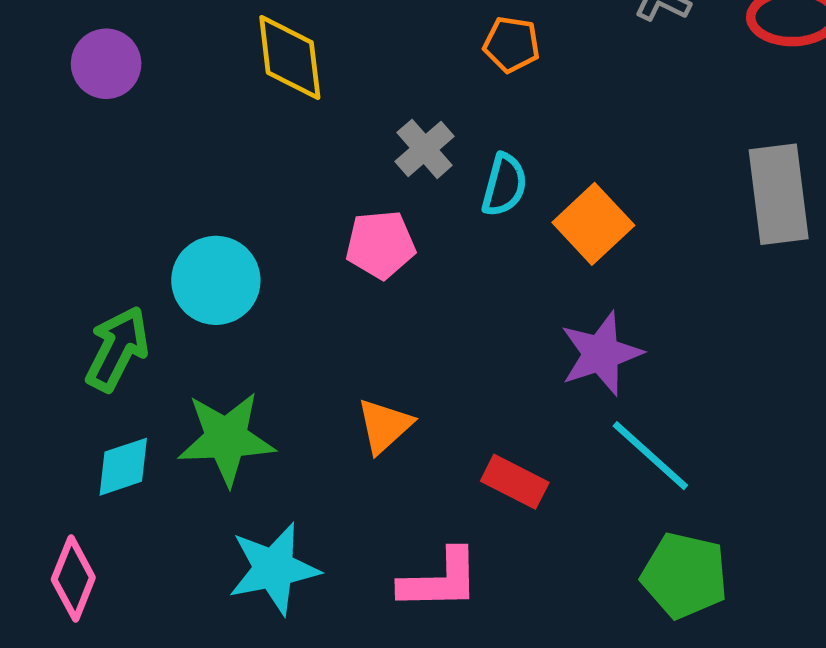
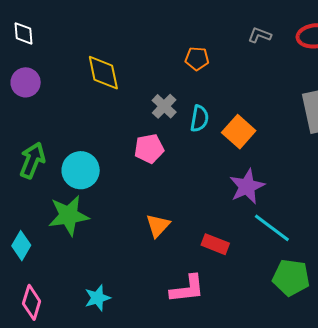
green arrow: (117, 349) -> (32, 160), moved
green star: (226, 439) -> (69, 215), moved
cyan diamond: (123, 467) -> (21, 246), moved, turned -36
cyan star: (274, 569) -> (97, 298), moved, size x0.7

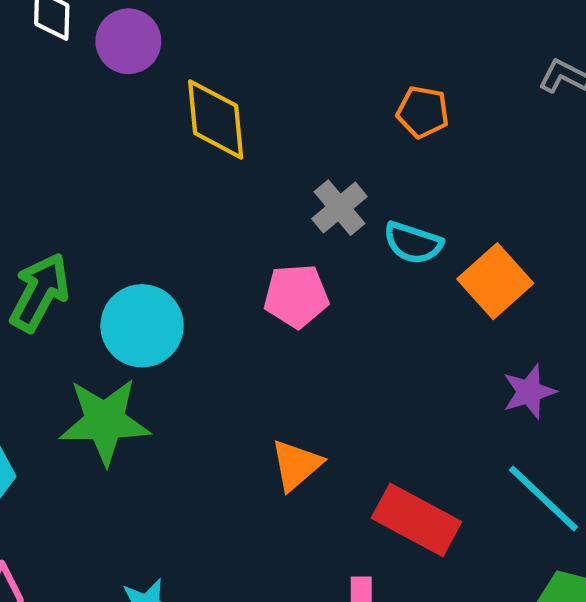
purple circle: (26, 82) -> (128, 41), moved
cyan semicircle: (199, 119) -> (413, 243), turned 92
purple star: (247, 186) -> (529, 392), moved, size x0.7
red rectangle: (215, 244) -> (416, 520), size x1.4

